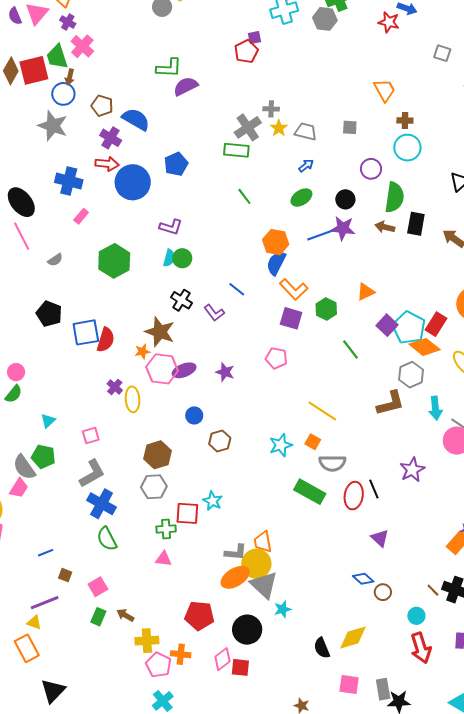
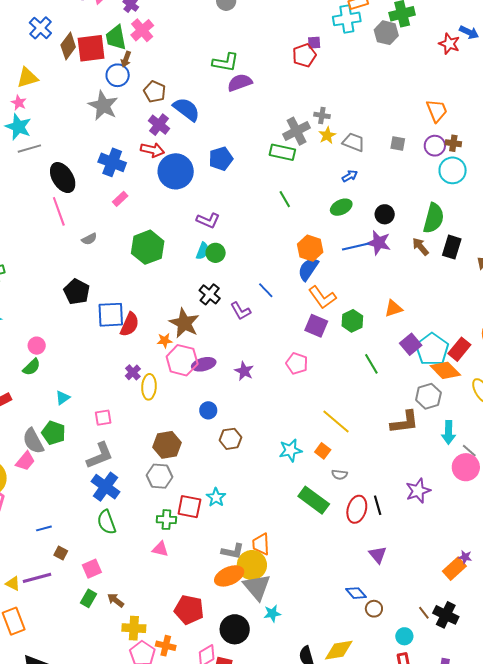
purple circle: (371, 169) -> (435, 146), moved
brown arrow: (385, 227) -> (420, 247), turned 30
gray semicircle: (332, 463) -> (340, 475), size x0.6
yellow triangle: (34, 622) -> (13, 584), moved

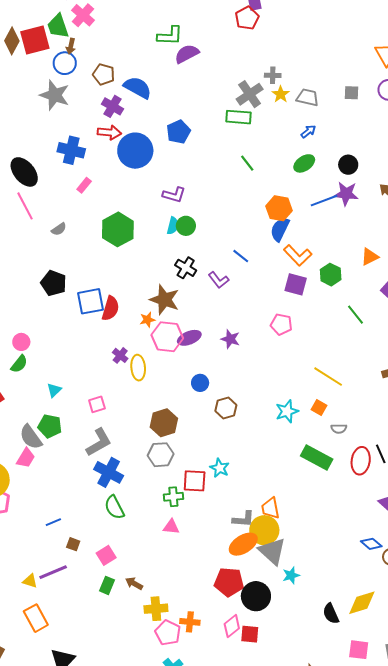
red pentagon: (189, 610) -> (229, 582), moved

